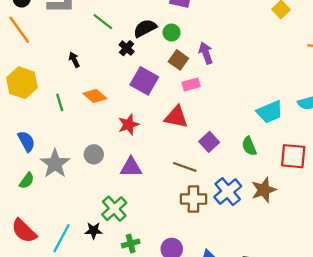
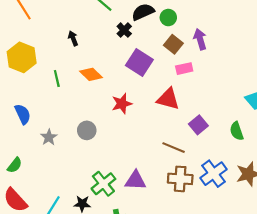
gray star: (55, 164) -> (49, 137), size x0.6
purple triangle: (131, 167) -> (135, 180), moved
green semicircle: (27, 181) -> (15, 165), moved

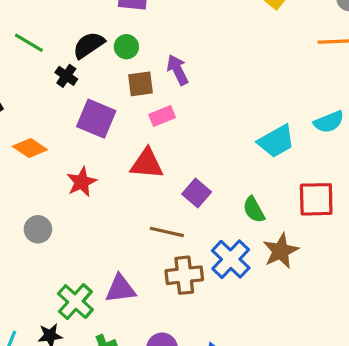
brown square: (173, 44) -> (140, 84), turned -36
green semicircle: (237, 131) -> (254, 210), moved

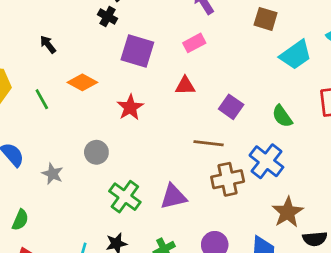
brown square: (140, 84) -> (266, 19), moved, turned 30
red triangle: (147, 164) -> (185, 86), size x0.7
brown star: (281, 251) -> (288, 212), moved
green cross: (75, 302) -> (125, 197), moved

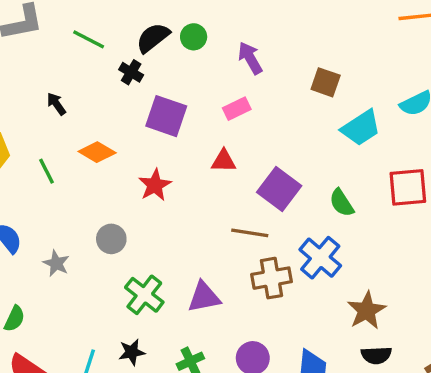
purple square: (231, 107) -> (279, 189), size x1.4
brown star: (288, 212) -> (367, 310), moved

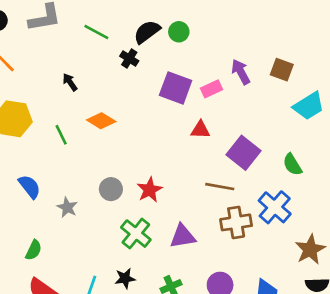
purple arrow: (250, 58) -> (241, 72), moved
purple square: (166, 116) -> (176, 88), moved
red star: (155, 185) -> (150, 190), moved

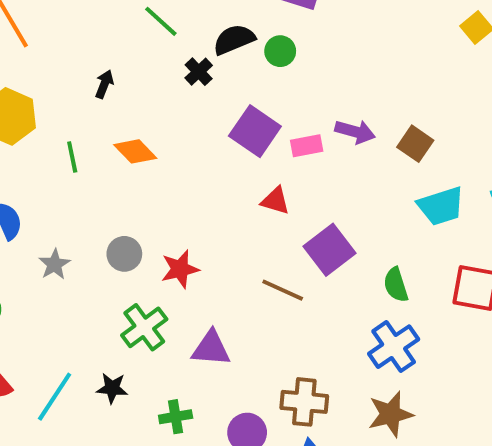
purple arrow: (241, 72) -> (355, 132), turned 120
black arrow: (70, 82) -> (104, 84), turned 42
blue cross: (275, 207) -> (394, 347), moved
brown cross: (236, 222) -> (304, 402), moved

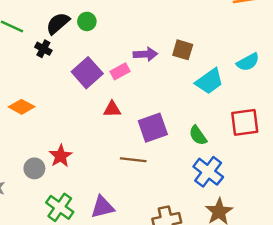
purple square: (255, 131) -> (87, 73), turned 32
purple square: (329, 250) -> (153, 128), turned 36
red star: (180, 269) -> (61, 156), moved

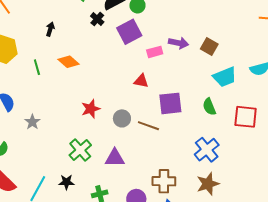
purple square: (87, 73) -> (129, 32), moved
green semicircle: (198, 135) -> (209, 107), moved
gray circle: (34, 168) -> (122, 118), moved

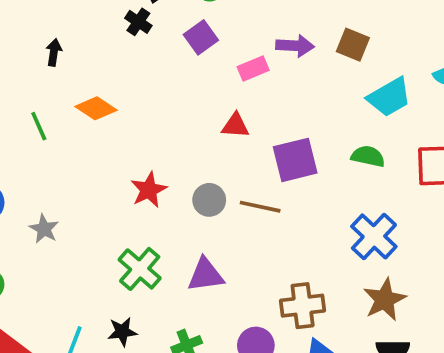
purple square: (129, 32) -> (201, 37), size x0.7
green semicircle: (209, 107) -> (368, 156), turned 132

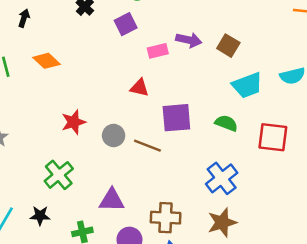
purple triangle: (205, 275) -> (112, 200), moved

